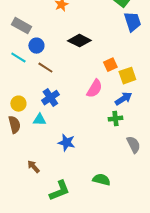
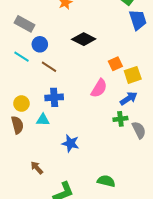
blue cross: (50, 98) -> (54, 97), turned 30
gray semicircle: (133, 145) -> (139, 130), moved

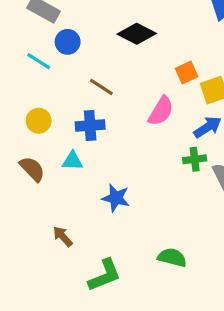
brown line: (49, 67) -> (101, 87), moved
yellow circle: (21, 104) -> (39, 121), moved
brown semicircle: (17, 125) -> (32, 169), turned -30

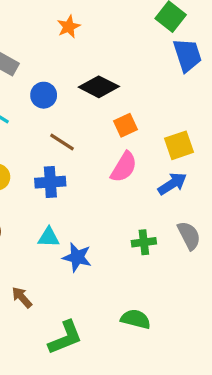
blue circle: (68, 42) -> (44, 95), moved
orange square: (187, 72) -> (126, 125), moved
green cross: (195, 159) -> (144, 242), moved
cyan triangle: (72, 161) -> (49, 237), moved

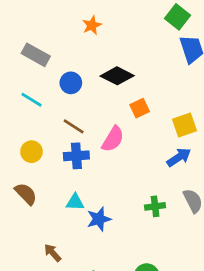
brown line: (62, 142) -> (74, 126), moved
pink semicircle: (124, 167) -> (113, 139), moved
blue star: (77, 257) -> (99, 219), turned -30

